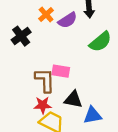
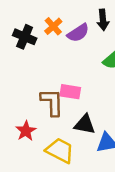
black cross: (21, 36) -> (25, 37), moved, turned -30
red star: (43, 105) -> (26, 131), moved, turned -30

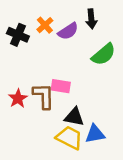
red star: (26, 131) -> (18, 98), moved
yellow trapezoid: (60, 150) -> (69, 138), moved

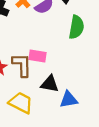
green semicircle: (104, 54) -> (76, 27), turned -40
yellow trapezoid: (69, 138) -> (21, 103), moved

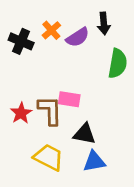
blue triangle: (69, 99) -> (94, 161), moved

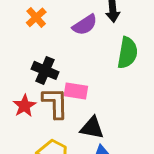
orange cross: (51, 30) -> (36, 17), moved
black cross: (21, 41) -> (45, 70), moved

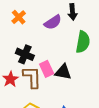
pink rectangle: (76, 91) -> (47, 69), turned 56
black triangle: (92, 128) -> (63, 72), moved

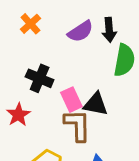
black arrow: (72, 12) -> (109, 30), moved
brown L-shape: (32, 77) -> (77, 125), moved

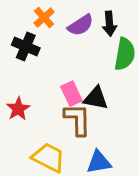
orange cross: (30, 24) -> (44, 18), moved
black cross: (40, 78) -> (26, 46), moved

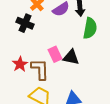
brown L-shape: (78, 119) -> (40, 69), moved

